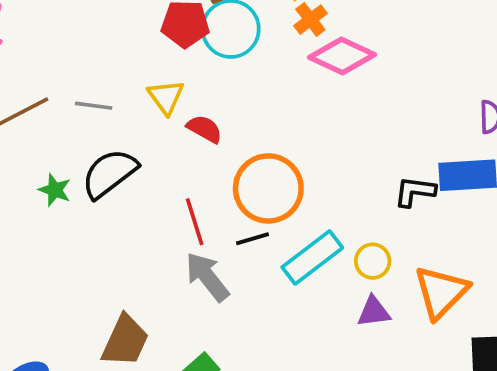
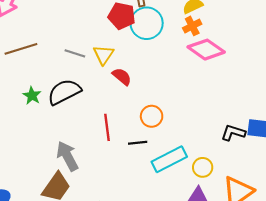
gray line: (94, 106) -> (75, 53), moved
orange circle: (268, 188) -> (152, 116), size x0.6
gray arrow: (207, 277) -> (67, 156), moved

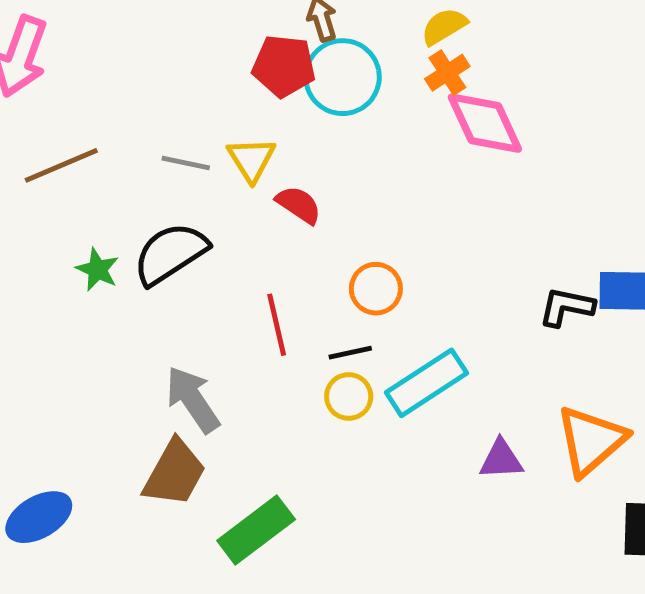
pink diamond: (206, 50) -> (485, 123), turned 36
yellow circle: (203, 167) -> (349, 396), moved

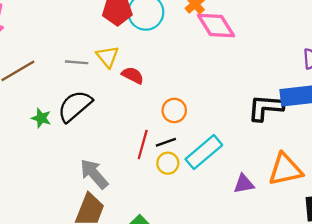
black L-shape: (566, 307) -> (266, 108), size x1.4
red line: (277, 325) -> (143, 144), moved, turned 36
orange triangle: (591, 441) -> (285, 170), turned 36

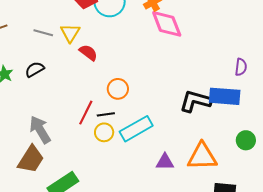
black semicircle: (75, 106) -> (35, 69), size x0.6

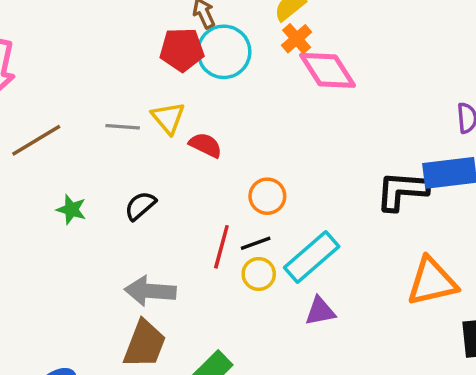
black semicircle: (35, 69) -> (140, 206), moved
gray arrow: (40, 130) -> (150, 291), turned -44
purple triangle: (165, 162) -> (320, 311), moved

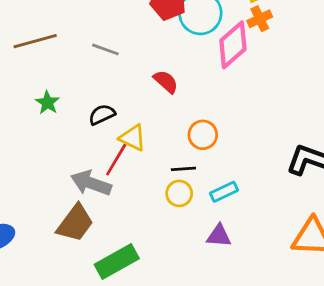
pink diamond: (328, 70) -> (233, 45), moved, turned 66
yellow triangle: (168, 118) -> (133, 138), moved, turned -40
red line: (221, 247) -> (116, 160), moved
cyan rectangle: (312, 257) -> (224, 192), size x0.6

